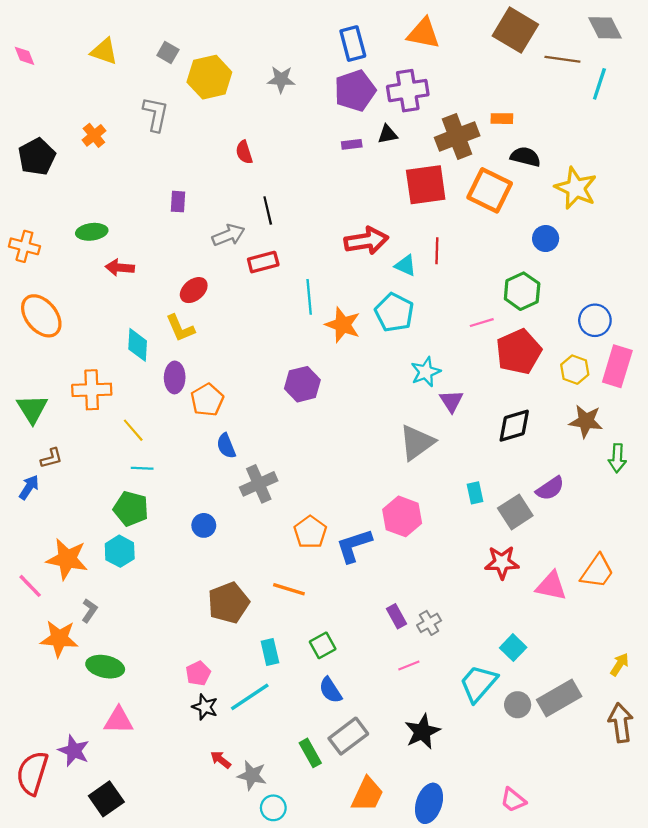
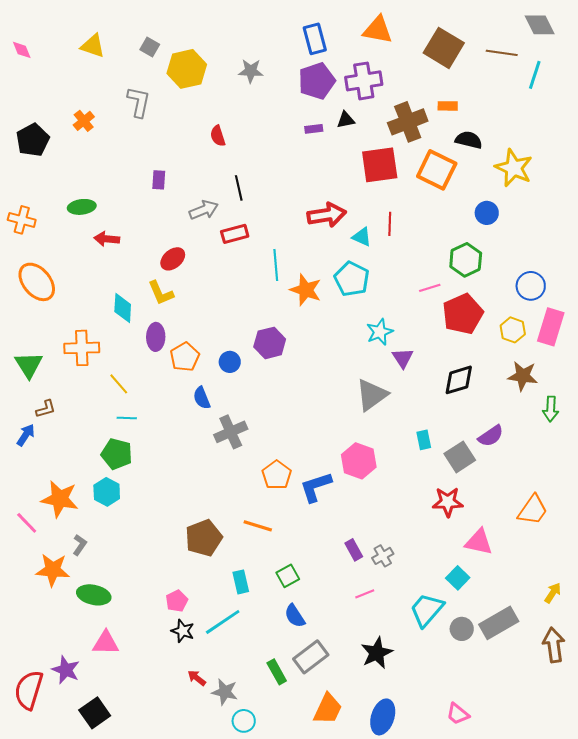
brown square: (515, 30) -> (444, 48), moved
blue circle: (204, 525) -> (230, 362), moved
pink triangle: (551, 586) -> (479, 542), moved

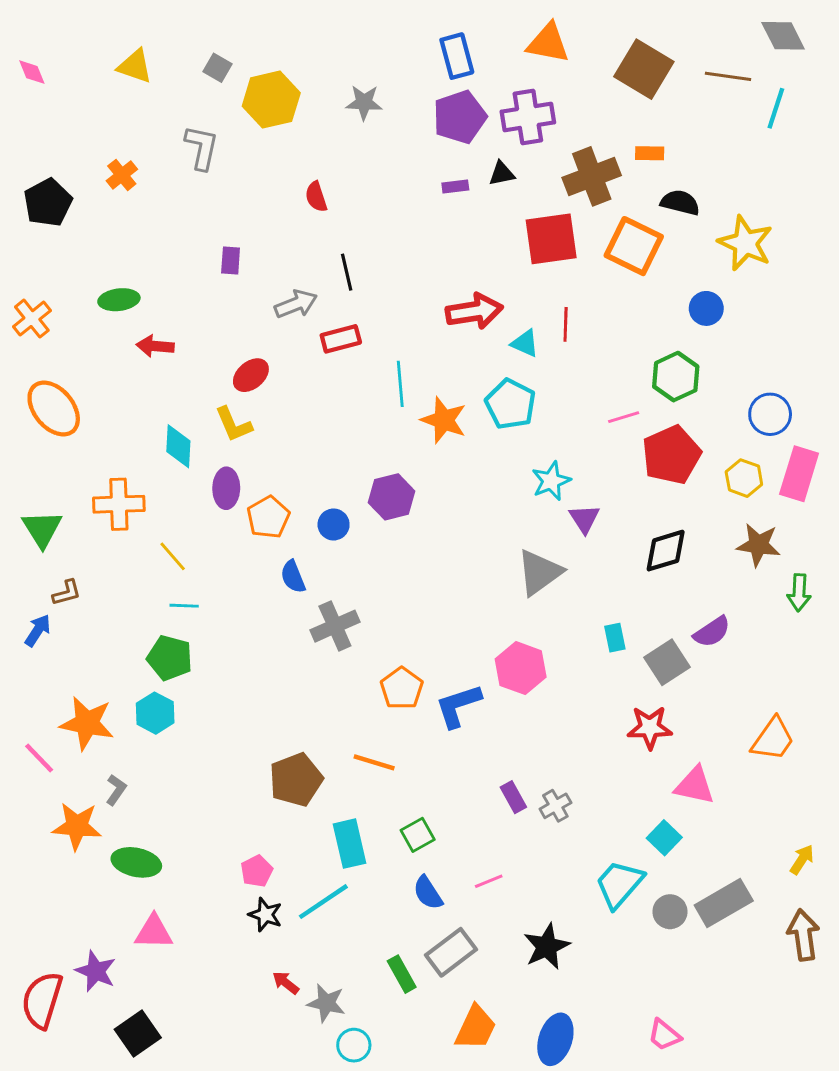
orange cross: (22, 220) -> (32, 319), turned 36
cyan rectangle: (241, 582) -> (349, 844), size x1.4
pink line: (365, 594) -> (489, 881), moved

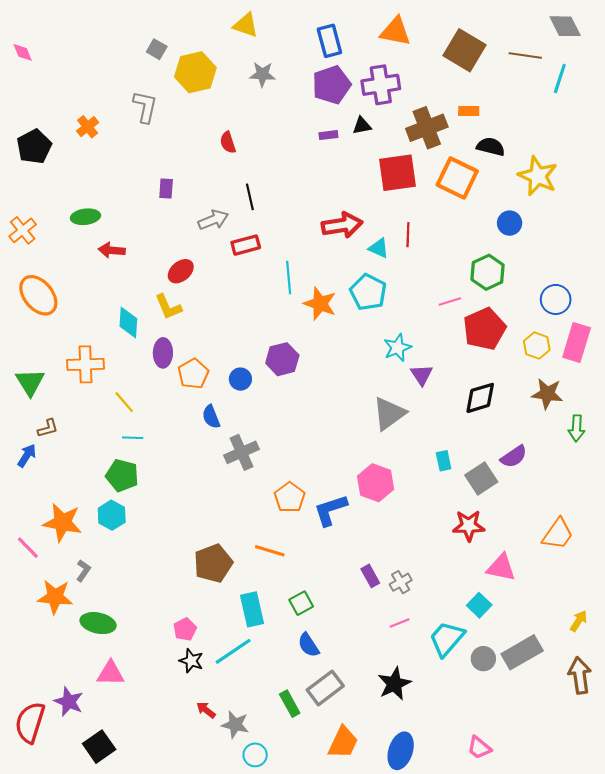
yellow triangle: (135, 66) -> (246, 25), moved
pink line: (489, 881) -> (400, 623), moved

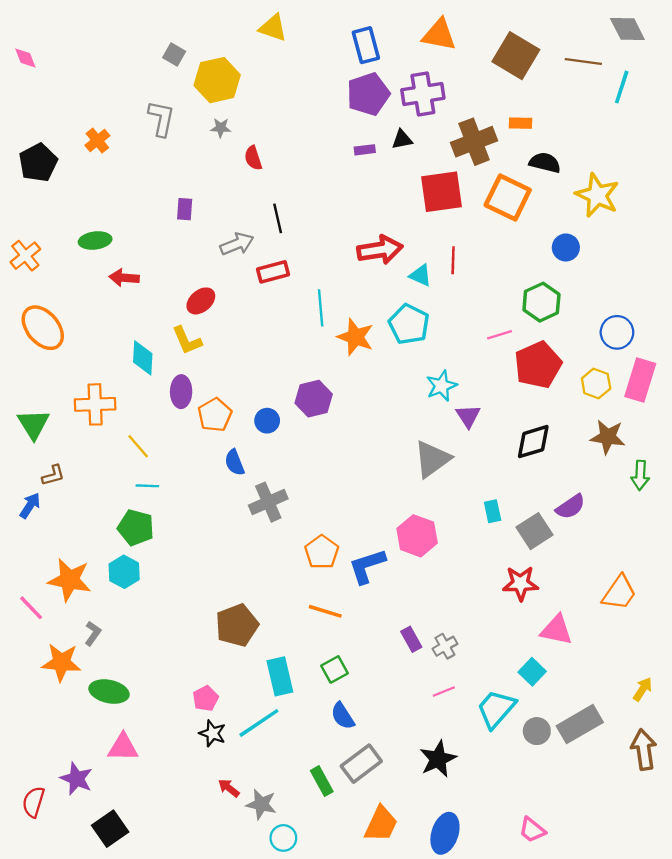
gray star: (262, 74) -> (221, 128), moved, size x0.7
orange line: (270, 551) -> (325, 611), moved
red semicircle: (30, 723) -> (33, 802), size x0.7

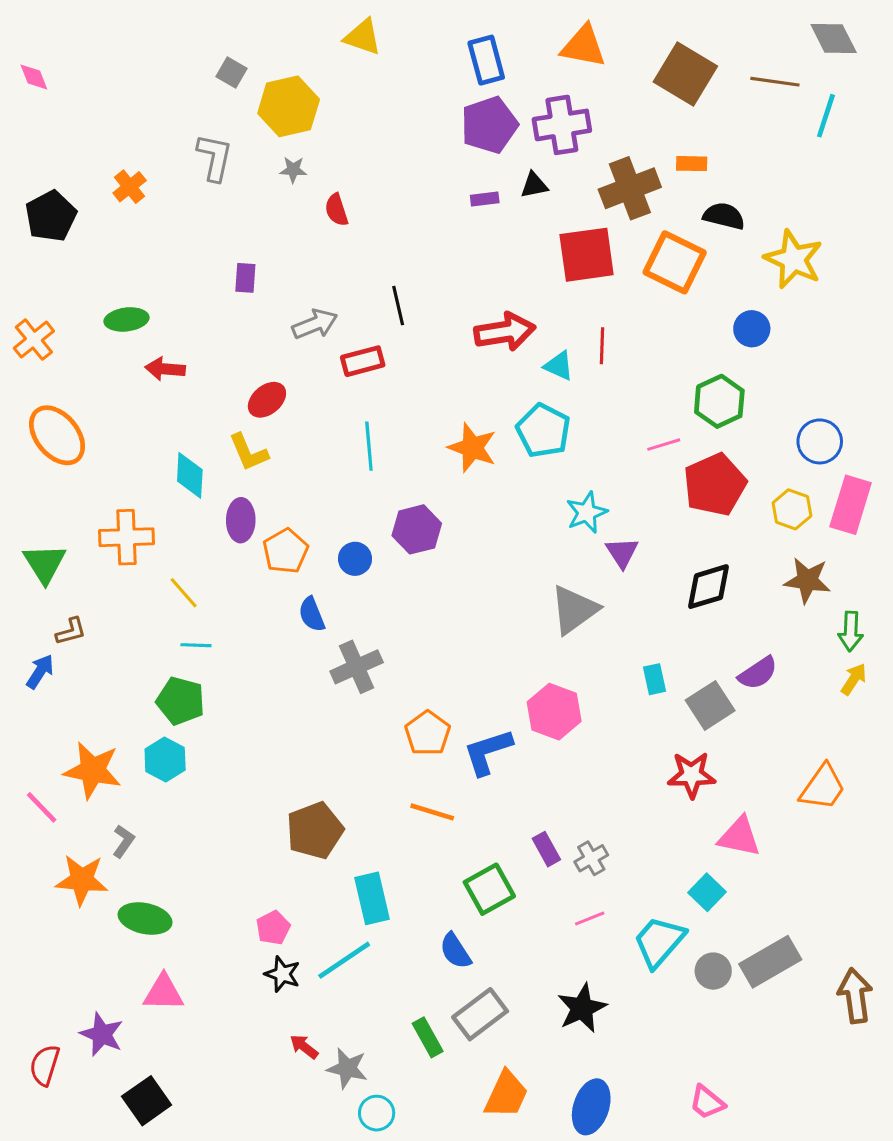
black line: (278, 218) -> (398, 306), moved
cyan line: (321, 308) -> (369, 446), moved
green square: (335, 669) -> (489, 889), moved, size x1.4
yellow arrow: (643, 689) -> (854, 679), moved

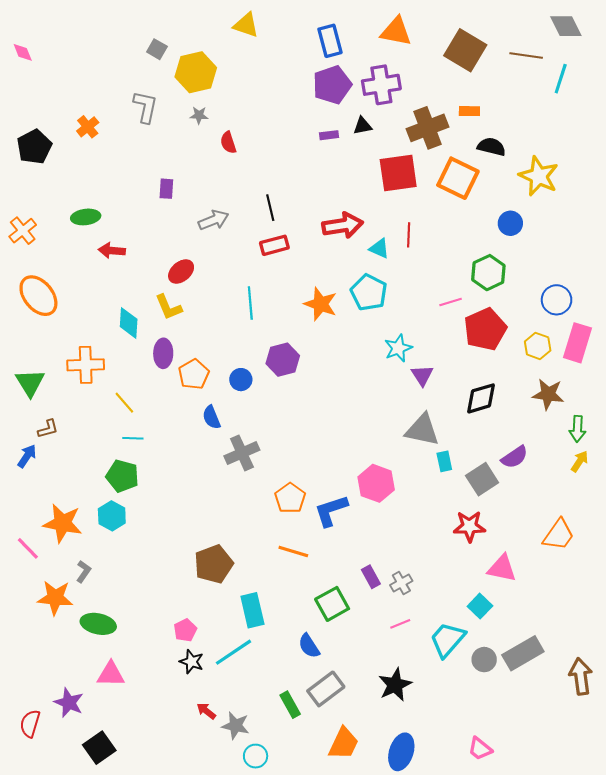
red rectangle: (363, 361) -> (274, 245), moved
gray triangle: (574, 610) -> (422, 430), moved, turned 48

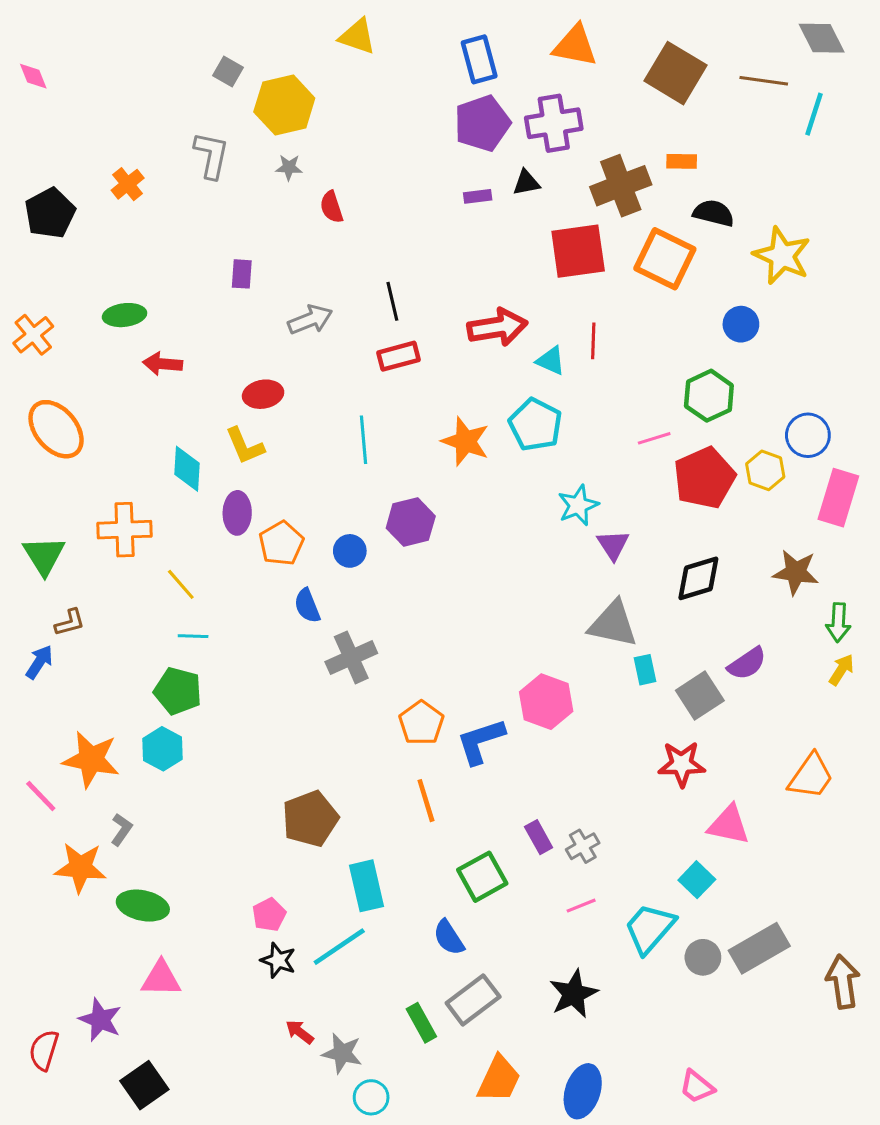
red ellipse: (181, 272) -> (263, 394), turned 30
yellow hexagon: (538, 346) -> (765, 470), moved
orange line: (293, 552) -> (426, 801), turned 56

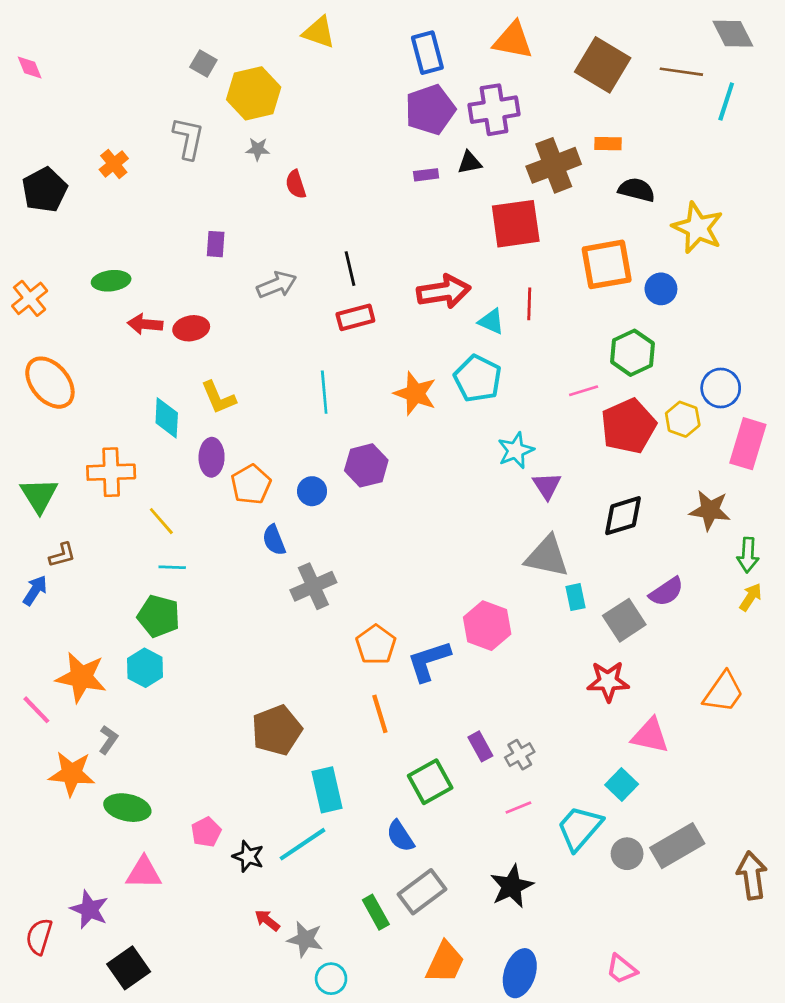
orange square: (665, 259) -> (607, 264), moved, turned -36
red ellipse: (263, 394) -> (191, 328), moved
pink pentagon: (269, 915) -> (206, 832), moved

